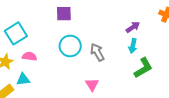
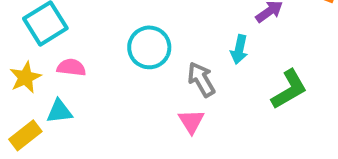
cyan arrow: (133, 46) -> (239, 49), moved
gray arrow: (97, 52) -> (201, 79), moved

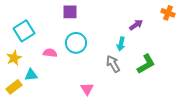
pink semicircle: (71, 67) -> (50, 53), moved
gray arrow: (201, 79) -> (113, 64), moved
pink triangle: (191, 121) -> (87, 89), moved

